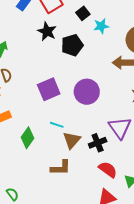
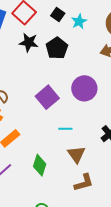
green diamond: (28, 138) -> (40, 165), moved
brown triangle: (72, 140) -> (76, 154), moved
brown L-shape: (61, 168) -> (84, 183), moved

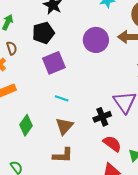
black pentagon: (57, 48) -> (43, 33), moved
purple circle: (84, 88) -> (96, 40), moved

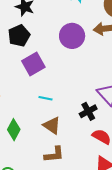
brown triangle: (64, 126) -> (52, 125), turned -30

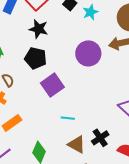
black pentagon: (19, 36) -> (35, 58), turned -30
black cross: (88, 111) -> (100, 138), moved

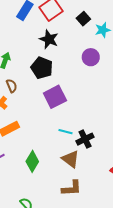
purple circle: (88, 53) -> (91, 57), moved, size x0.7
black cross: (100, 138) -> (85, 139), moved

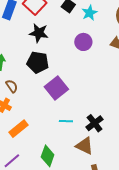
cyan line: (65, 132) -> (66, 121), moved

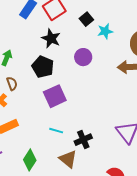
purple circle: (83, 42) -> (83, 57), moved

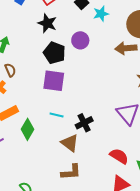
black pentagon: (43, 67) -> (54, 53), moved
purple square: (55, 96) -> (54, 81), turned 35
green diamond: (30, 160) -> (28, 129), moved

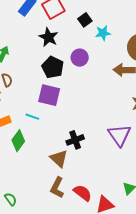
cyan line: (57, 115) -> (32, 117), moved
red semicircle: (119, 156) -> (83, 193), moved
brown L-shape: (71, 172) -> (57, 188), turned 115

